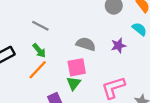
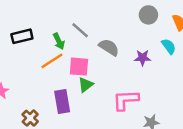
gray line: (40, 26) -> (80, 30), moved
pink square: (77, 67) -> (79, 67), moved

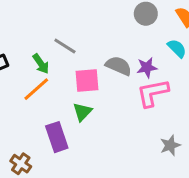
gray semicircle: (109, 47) -> (119, 66), moved
pink square: (79, 67) -> (87, 81), moved
pink L-shape: (126, 100) -> (153, 93), moved

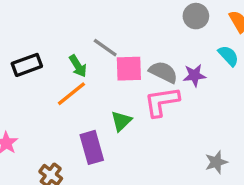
pink square: (87, 81) -> (129, 69), moved
pink L-shape: (153, 93) -> (162, 102), moved

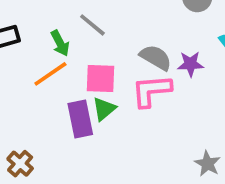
pink square: (129, 69) -> (100, 78), moved
purple rectangle: (92, 147) -> (80, 119), moved
gray star: (216, 162) -> (208, 164), turned -30

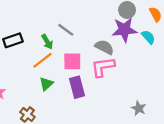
purple star: (190, 64) -> (124, 30), moved, size x1.6
green triangle: (104, 109) -> (46, 84), moved
purple rectangle: (80, 119) -> (77, 87), moved

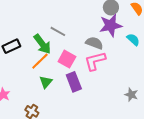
cyan semicircle: (148, 37) -> (133, 40), moved
green arrow: (47, 42) -> (42, 44), size x1.5
pink square: (72, 61) -> (67, 59), turned 36

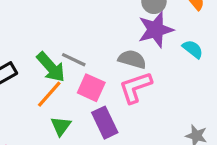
gray line: (58, 31) -> (74, 60), moved

